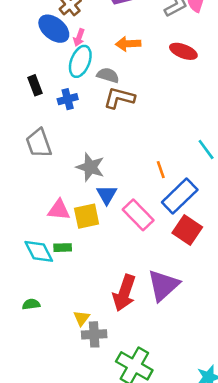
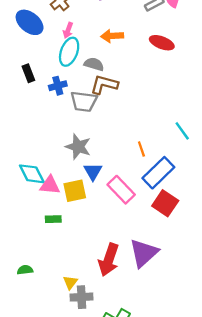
blue ellipse: (54, 29) -> (30, 22), moved
gray trapezoid: (39, 143) -> (84, 101), moved, turned -64
cyan diamond: (39, 251) -> (32, 174), moved

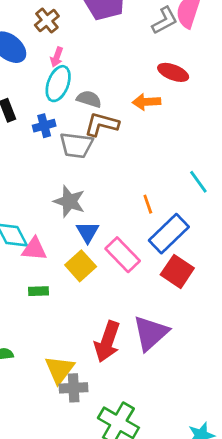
orange arrow: (112, 36) -> (146, 102), moved
yellow square: (75, 191) -> (81, 266), moved, turned -30
yellow triangle: (70, 282) -> (60, 370), size x1.6

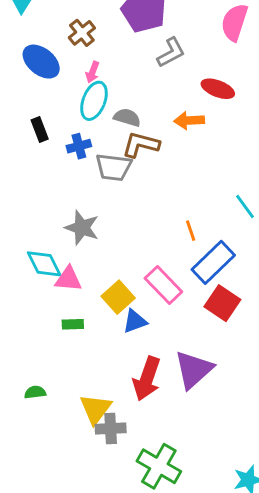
gray L-shape: (165, 21) -> (171, 52), moved
gray star: (69, 201) -> (82, 228), moved
blue triangle: (88, 232) -> (135, 321), moved, turned 40

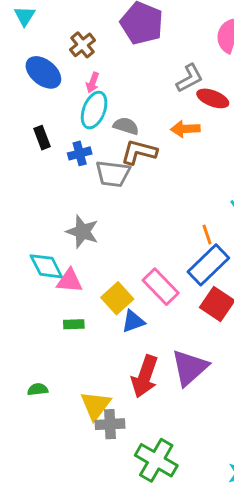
gray L-shape: (171, 52) -> (190, 78), moved
orange line: (191, 231) -> (207, 235), moved

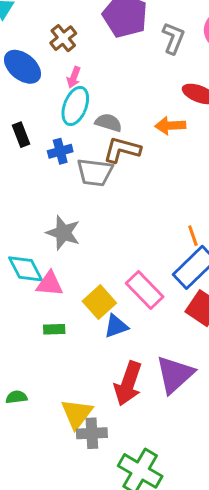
gray L-shape: (190, 78) -> (173, 38), moved, turned -40

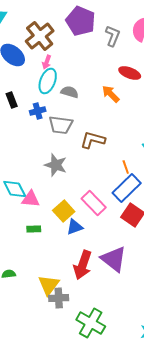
brown cross: (63, 38) -> (40, 36), size x1.6
orange arrow: (170, 126) -> (111, 94), turned 48
brown L-shape: (122, 150) -> (93, 140), moved
gray star: (63, 233) -> (56, 165), moved
purple triangle: (175, 374) -> (114, 259), turned -40

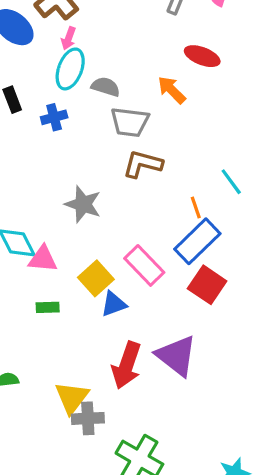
gray trapezoid: (61, 125) -> (130, 122), moved

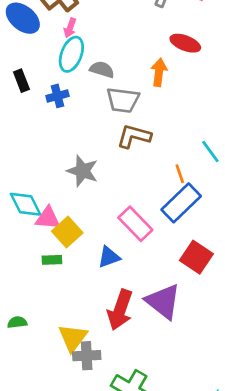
orange arrow: (172, 90) -> (159, 72), turned 52
yellow square: (96, 278) -> (67, 232), moved
red square: (207, 285) -> (196, 257), moved

